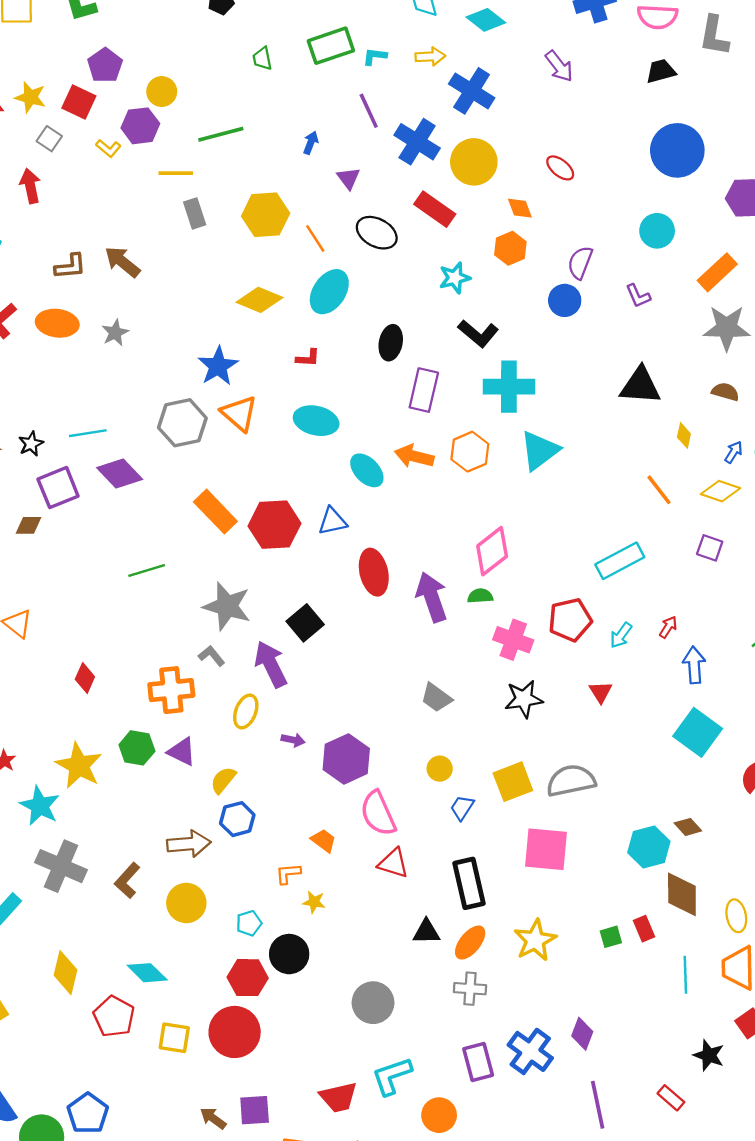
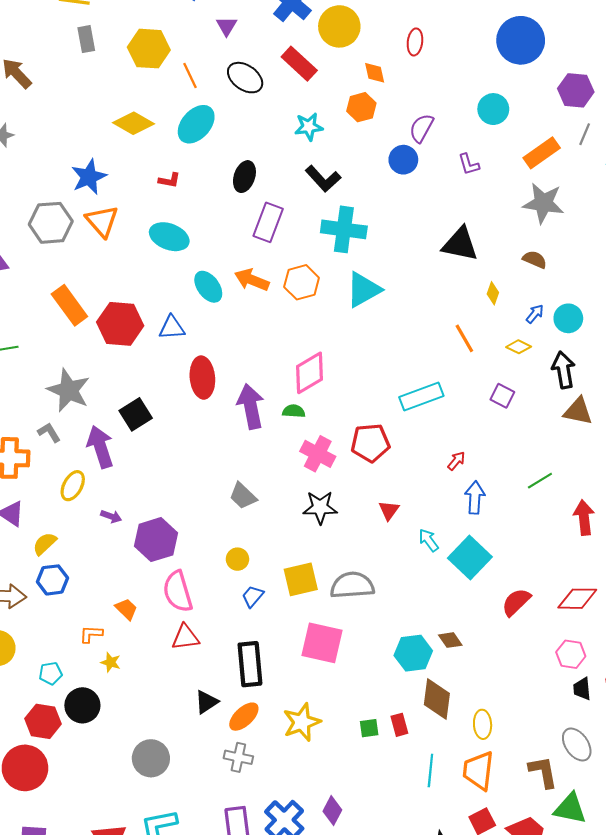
red ellipse: (560, 168) -> (415, 42), turned 50
yellow diamond: (720, 491) -> (519, 347), size x0.7
cyan arrow: (621, 635) -> (429, 540), moved, turned 100
red triangle: (393, 863) -> (185, 637), turned -32
black triangle: (426, 932) -> (206, 702), turned -40

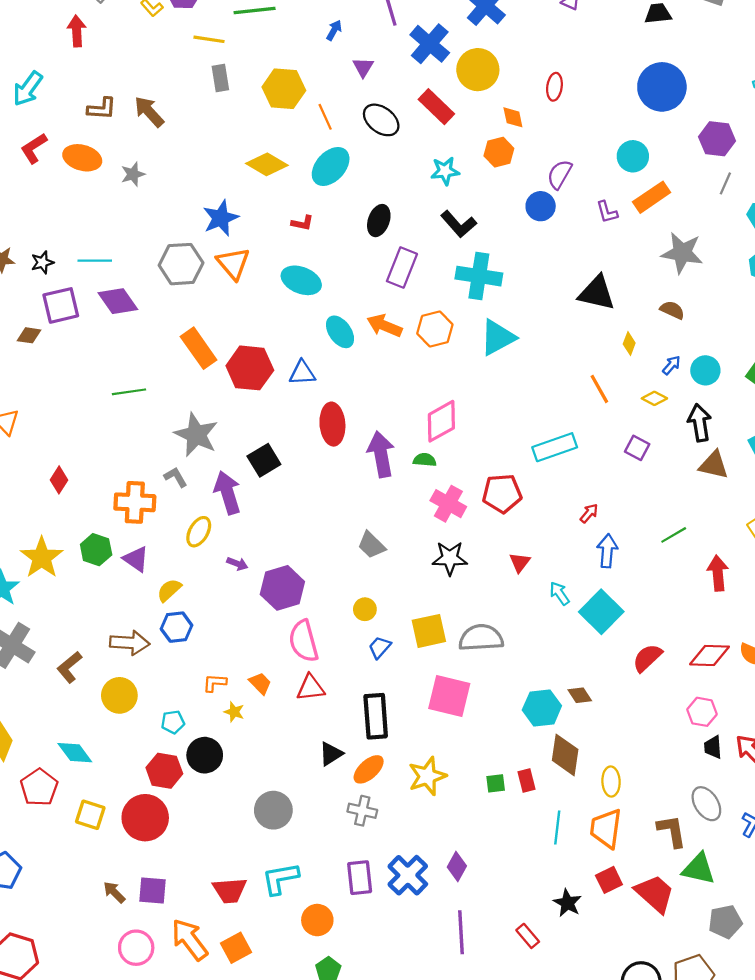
orange rectangle: (542, 153) -> (652, 197), moved
orange trapezoid: (126, 609) -> (260, 683), moved

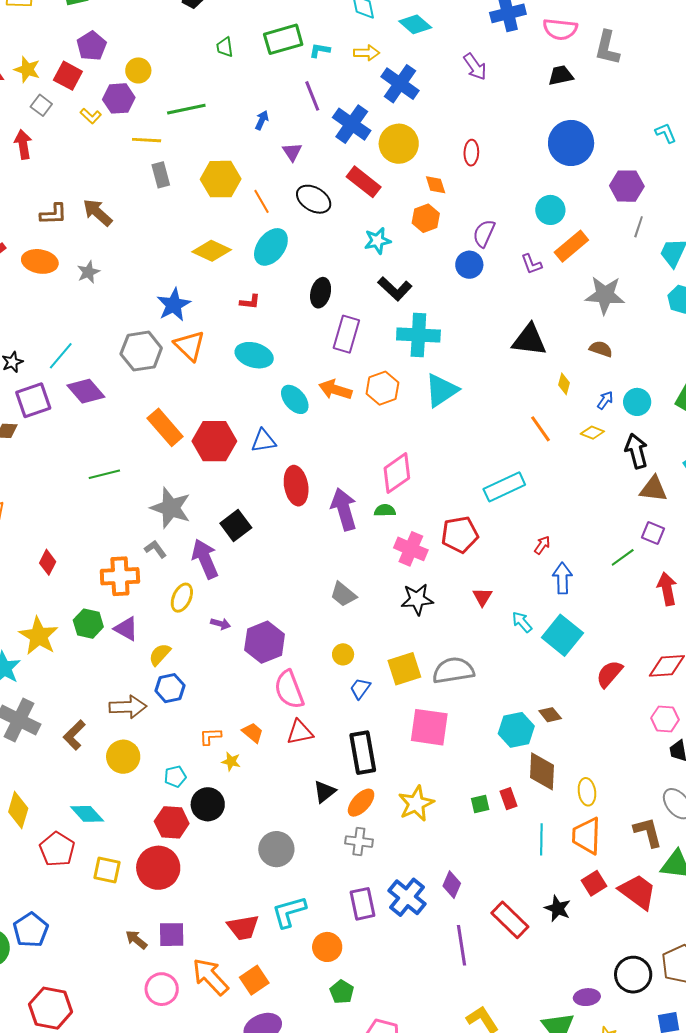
cyan line: (95, 261) -> (61, 356), turned -44
purple square: (637, 448) -> (653, 533), moved
red rectangle: (528, 936) -> (510, 920), moved, size x1.6

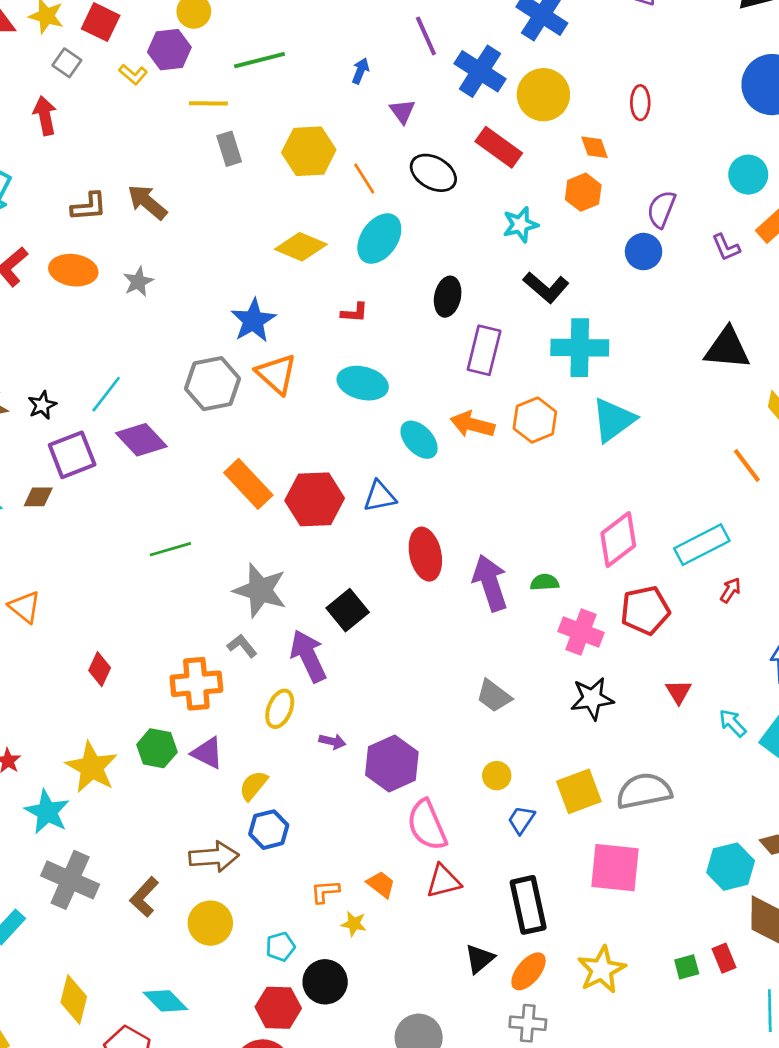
pink diamond: (397, 473) -> (618, 539), moved
red arrow: (542, 545) -> (730, 590), moved

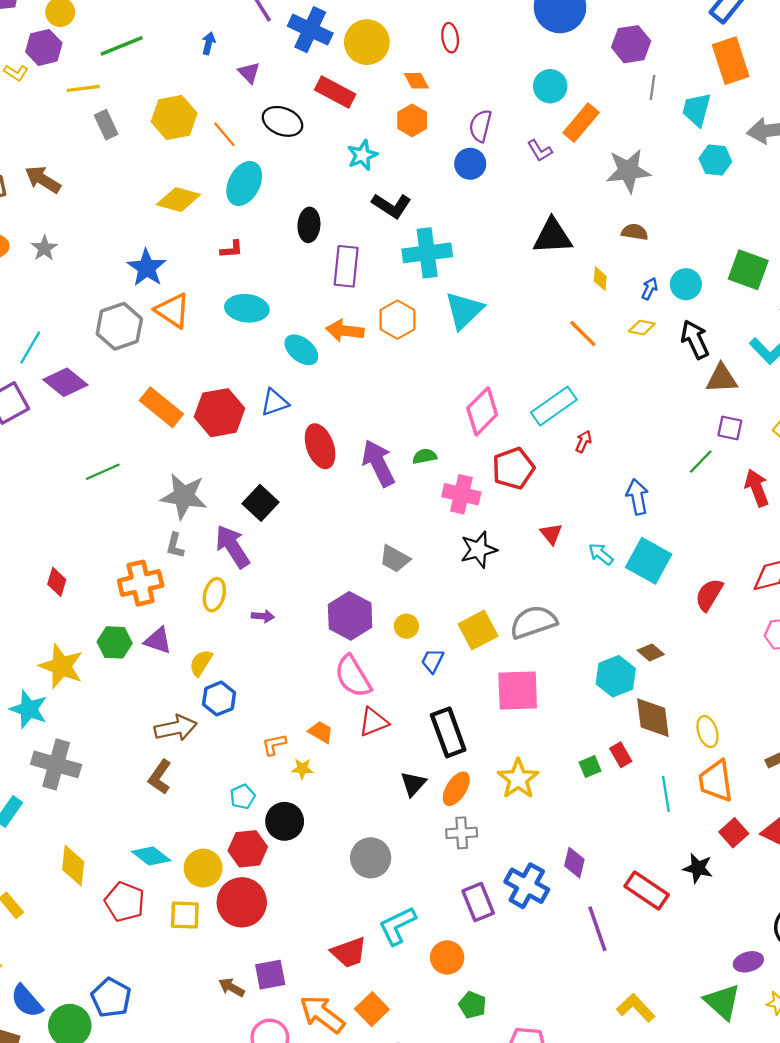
gray L-shape: (242, 646) -> (175, 546), turned -120
purple hexagon: (392, 764) -> (350, 616), moved
brown L-shape: (144, 897) -> (160, 777), moved
yellow circle: (210, 923) -> (203, 868), moved

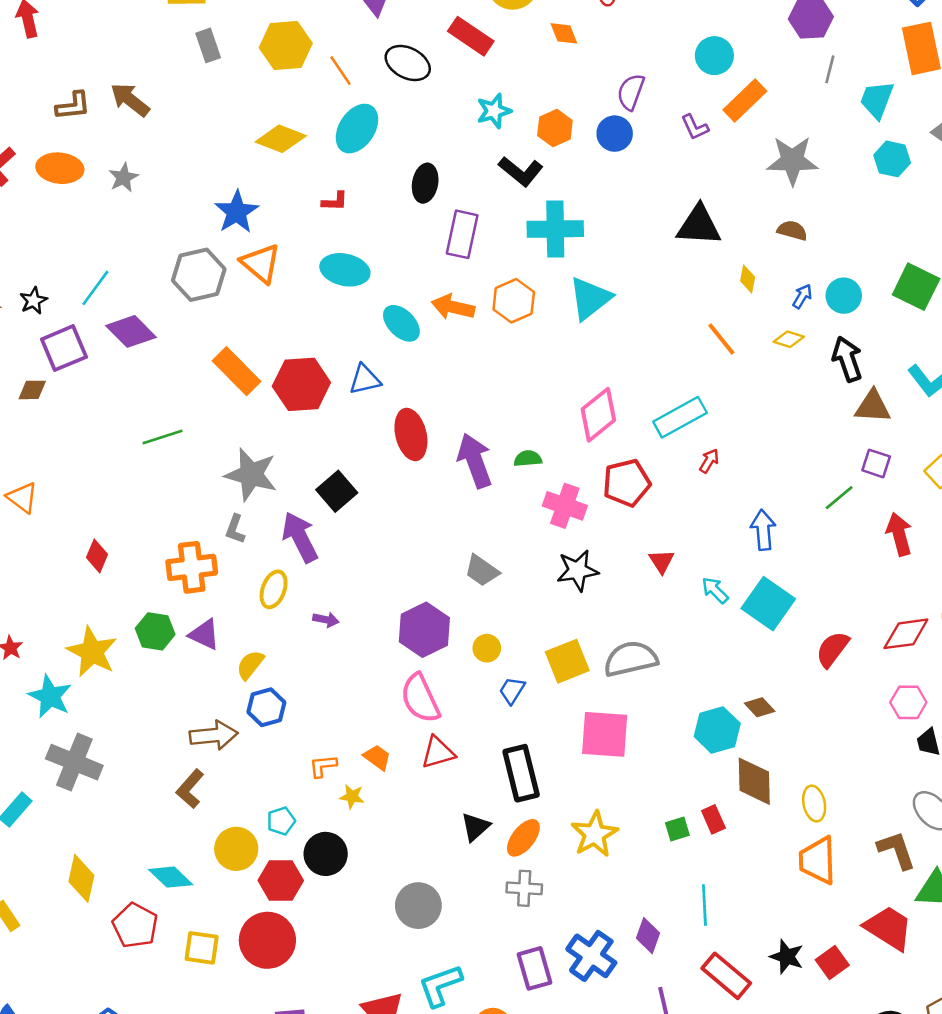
orange hexagon: (412, 120) -> (555, 128), moved
cyan line: (666, 794) -> (704, 905), moved
red square: (734, 833) -> (832, 962), moved
yellow circle: (203, 868) -> (236, 849), moved

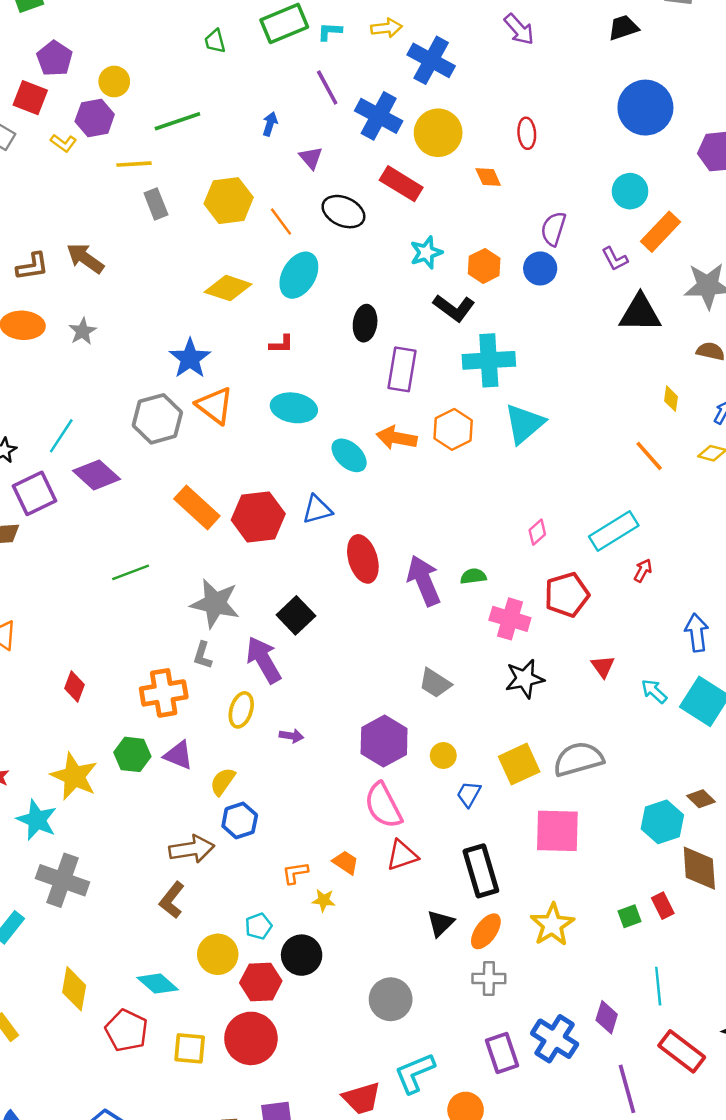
black triangle: (699, 225) -> (640, 313), moved
pink diamond: (598, 415) -> (537, 532), size x0.5

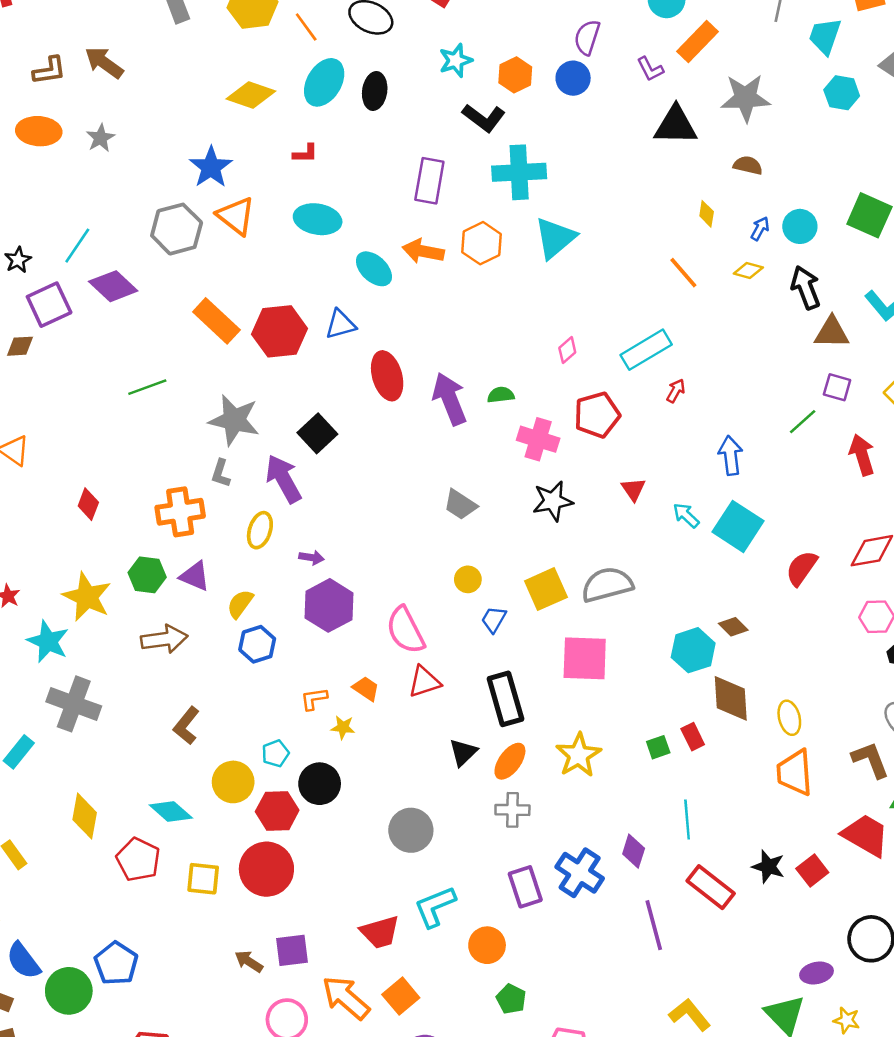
black ellipse: (365, 323) -> (375, 91), moved
purple hexagon: (384, 741) -> (329, 605), moved
brown arrow: (192, 849) -> (164, 639), moved

